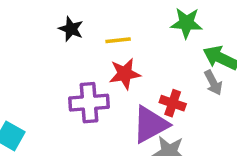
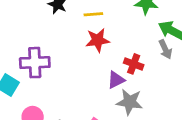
purple cross: (89, 103) -> (35, 63), moved
purple triangle: (150, 125) -> (116, 80), size x0.6

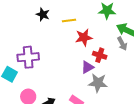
red star: (98, 40) -> (84, 37), moved

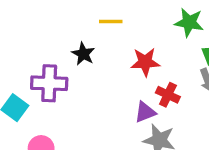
black star: (43, 14) -> (83, 54), moved
yellow line: (69, 21) -> (111, 21), moved

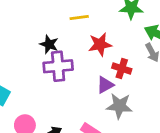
yellow line: (111, 21) -> (79, 17), moved
purple cross: (49, 83) -> (58, 66), moved

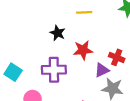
red star: (100, 44) -> (83, 50), moved
purple cross: (58, 66) -> (54, 70), moved

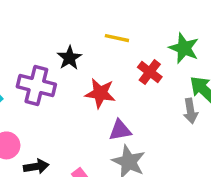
red cross: (117, 57) -> (150, 72), moved
purple cross: (54, 70) -> (36, 86), moved

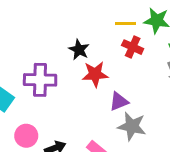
yellow line: (117, 38) -> (126, 23), moved
black star: (69, 58) -> (79, 50), moved

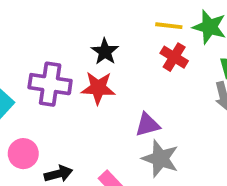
red star: (95, 74) -> (98, 88), moved

